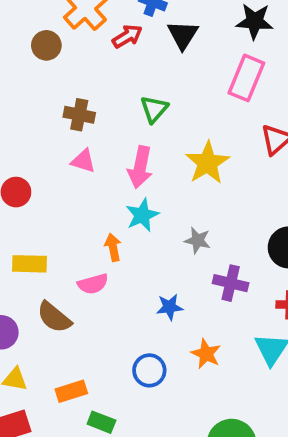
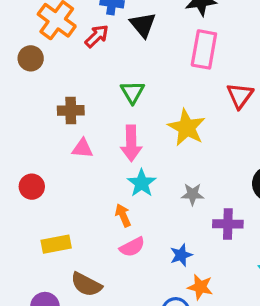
pink semicircle: (93, 284) -> (132, 247), moved
orange star: (206, 354) -> (200, 287), moved

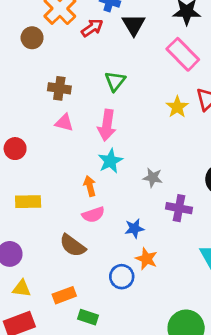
pink rectangle: (204, 49) -> (183, 54), turned -64
yellow star: (187, 128) -> (177, 107), moved, size x0.7
brown semicircle: (86, 284) -> (73, 245), moved

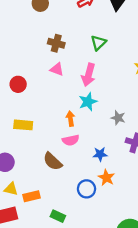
orange rectangle: (64, 295) -> (32, 196), moved

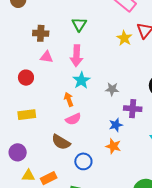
red circle: (18, 84) -> (26, 78), moved
blue star: (100, 154) -> (116, 125), moved
blue circle: (86, 189) -> (83, 161), moved

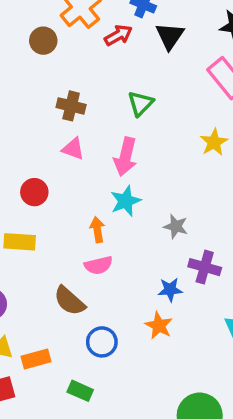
red circle: (26, 78) -> (34, 192), moved

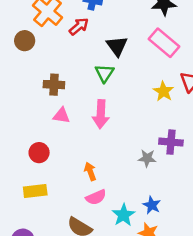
black triangle: (170, 36) -> (117, 46), moved
cyan star: (126, 201) -> (124, 215), moved
purple cross: (205, 267) -> (171, 142), moved
blue star: (170, 290) -> (152, 205), turned -30

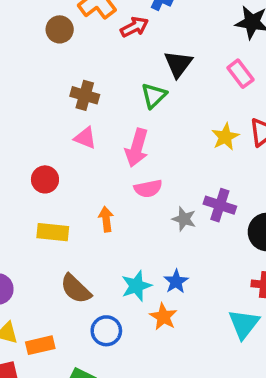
pink rectangle: (164, 43) -> (240, 74), size x0.7
yellow rectangle: (35, 191) -> (53, 232), moved
pink semicircle: (96, 197) -> (148, 189), moved

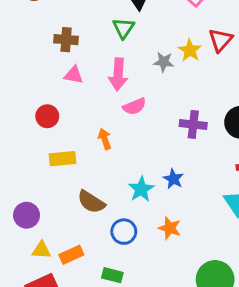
purple cross: (220, 205) -> (193, 124), moved
gray star: (184, 219) -> (164, 62), moved
orange star: (163, 317) -> (170, 228), moved

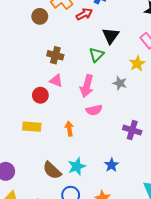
yellow star: (190, 50) -> (137, 64), moved
red circle: (47, 116) -> (40, 95), moved
yellow rectangle: (63, 159) -> (32, 127), moved
cyan star: (141, 189) -> (77, 166), moved

